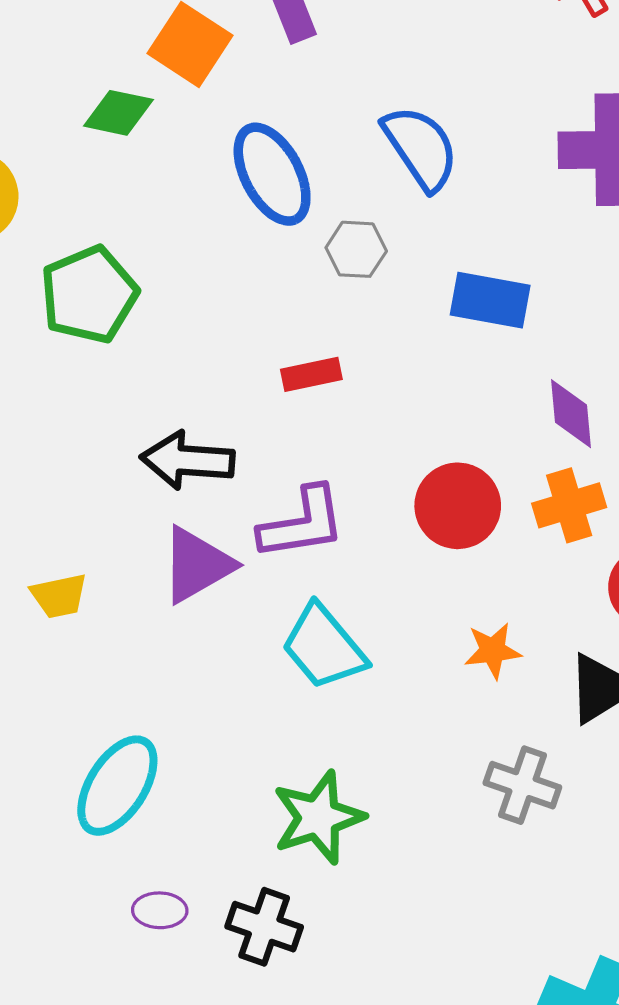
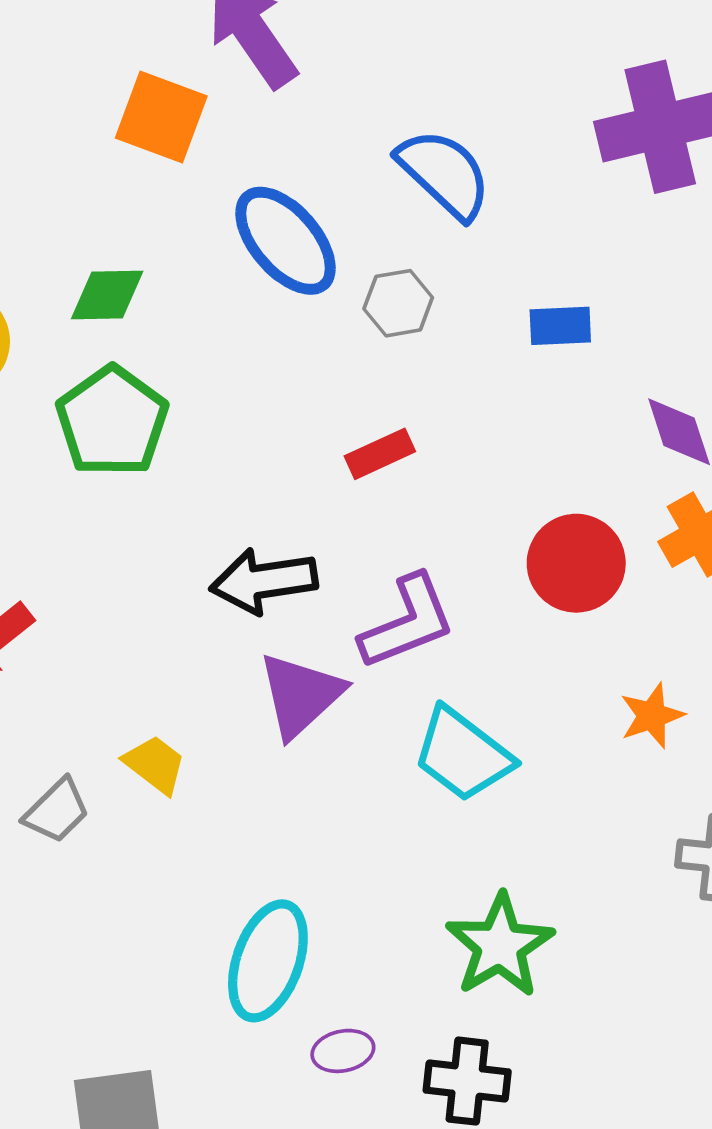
green diamond: (118, 113) -> (107, 295), moved
blue rectangle: (490, 300) -> (560, 326), size x0.7
yellow trapezoid: (59, 596) -> (155, 764), turned -118
purple ellipse: (160, 910) -> (343, 1051), moved

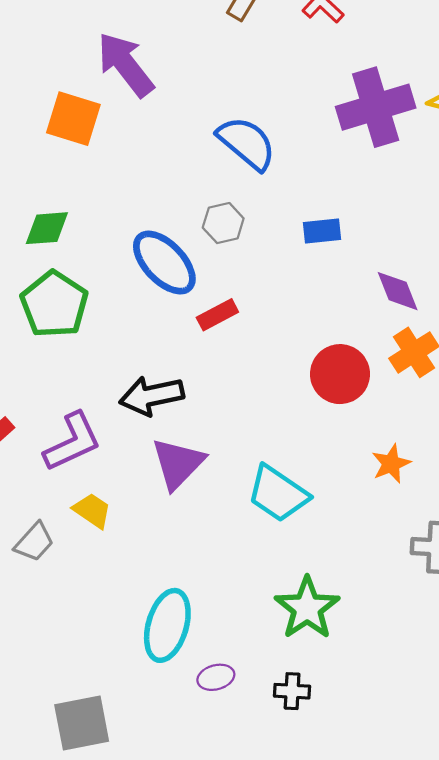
blue ellipse: (286, 241) -> (164, 263), moved
purple L-shape: (407, 622) -> (72, 442), moved
black cross: (467, 1081) -> (292, 691), size x0.7

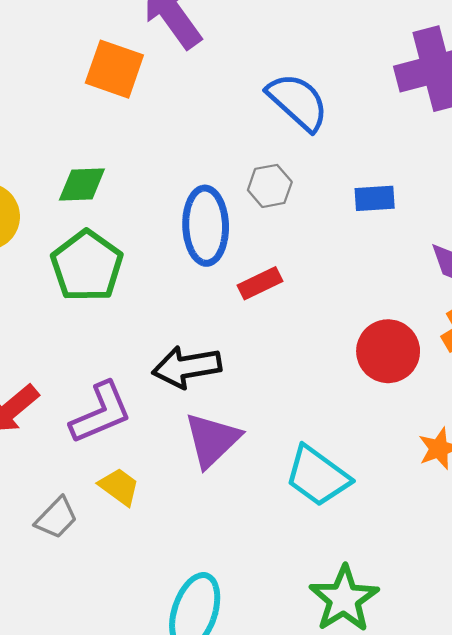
blue ellipse: (164, 263) -> (206, 226), turned 40

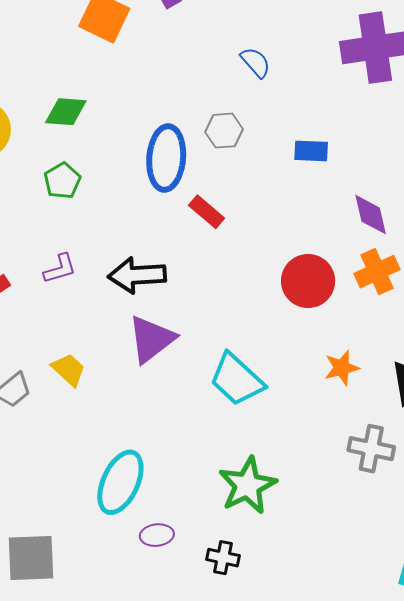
blue semicircle: (298, 102) -> (256, 62), size x0.6
green pentagon: (87, 266) -> (62, 181), size x0.6
red rectangle: (260, 283) -> (207, 212), turned 60
purple L-shape: (101, 413) -> (60, 269), moved, size x0.6

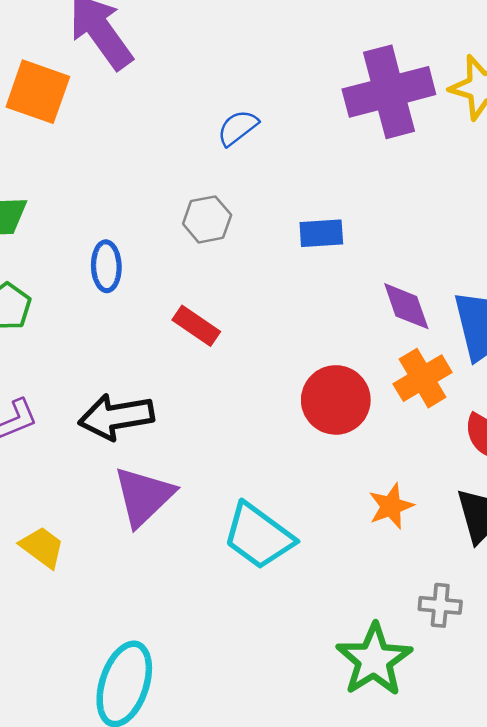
blue semicircle: (256, 62) -> (238, 128), turned -80
blue ellipse: (166, 158) -> (106, 266), moved, size x0.6
gray cross: (371, 449) -> (440, 605), size x0.7
green star: (247, 485) -> (374, 660), moved

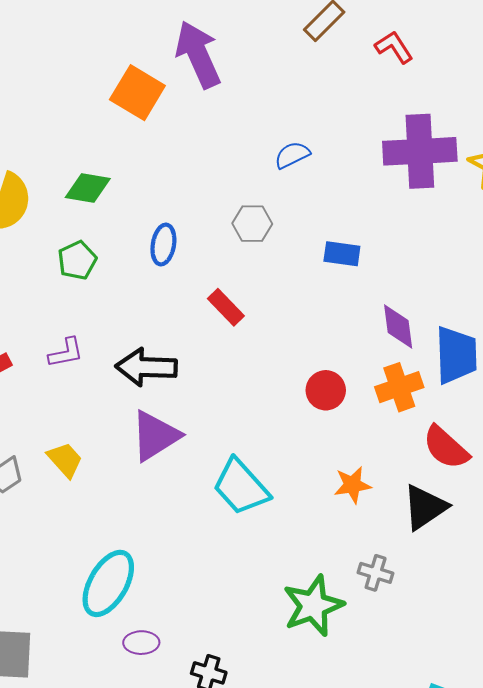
red circle: (336, 400) -> (326, 390), size x0.7

